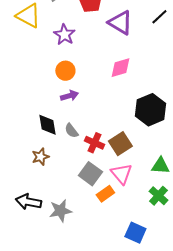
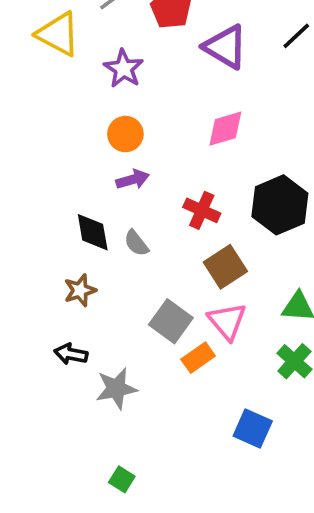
red cross: (94, 143) -> (202, 210), moved
black arrow: (28, 202) -> (71, 354), moved, size x0.7

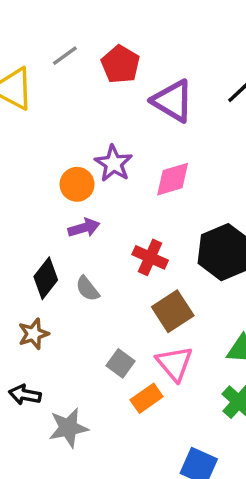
purple star: (124, 69) -> (114, 163), moved
black diamond: (93, 232) -> (46, 278), turned 48
gray square: (171, 321) -> (120, 363), size x0.7

